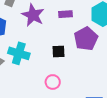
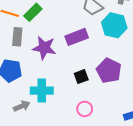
purple rectangle: (65, 14) -> (77, 37), size x1.5
purple pentagon: (86, 39) -> (109, 71), moved

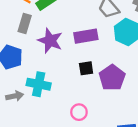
black square: (81, 77) -> (86, 68), moved

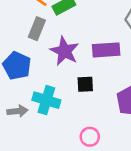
black square: (86, 68) -> (85, 84), moved

